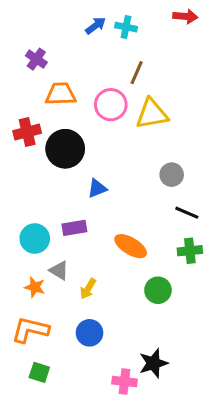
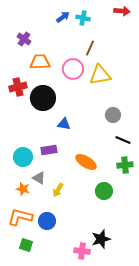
blue triangle: (97, 188) -> (64, 124), turned 32
blue circle: (89, 333) -> (47, 221), moved

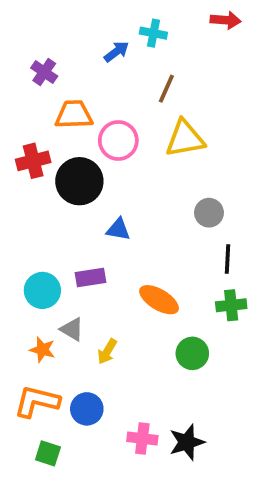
blue arrow: (63, 17) -> (116, 52), moved
pink circle: (73, 69) -> (118, 140), moved
black line: (123, 140) -> (227, 259), turned 70
pink cross: (82, 251) -> (142, 439), moved

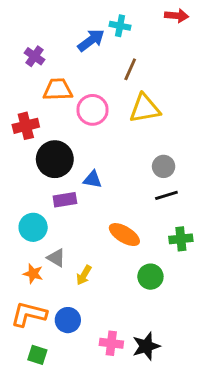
blue arrow: (116, 52) -> (91, 40), size x1.4
black circle: (79, 181) -> (55, 159), moved
black line: (227, 259) -> (166, 195), moved, turned 70
purple rectangle: (91, 277) -> (65, 200), moved

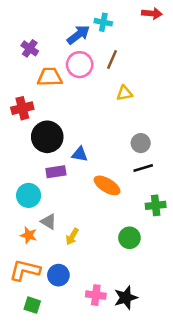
yellow triangle: (145, 108) -> (124, 93), size x0.6
pink circle: (92, 110) -> (80, 65), moved
orange ellipse: (124, 235) -> (107, 185), moved

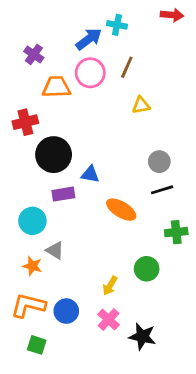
yellow arrow: (72, 237) -> (110, 286), moved
pink cross: (96, 295) -> (109, 320), moved, turned 36
black star: (126, 298) -> (142, 336), turned 30

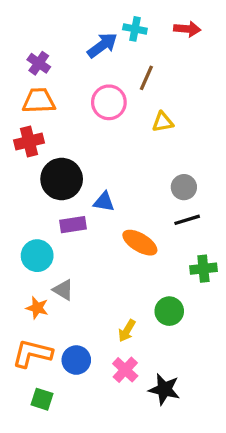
red arrow: (172, 15) -> (187, 29), moved
pink circle: (90, 73) -> (109, 102), moved
orange trapezoid: (56, 87) -> (39, 101), moved

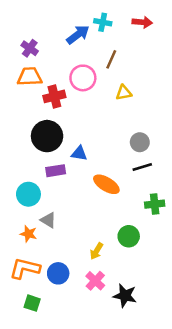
red cross: (29, 141) -> (54, 96), moved

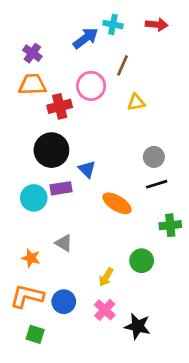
blue triangle: (79, 153) -> (87, 169), turned 35
cyan circle: (28, 194) -> (34, 198), moved
gray triangle: (48, 220) -> (64, 243), moved

